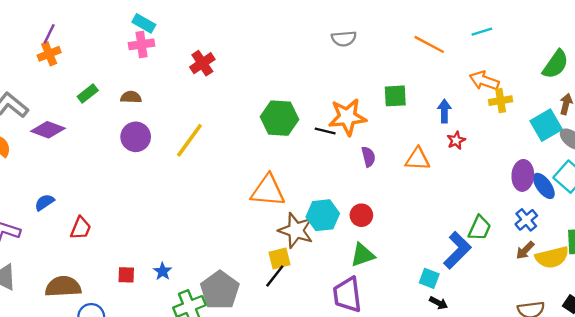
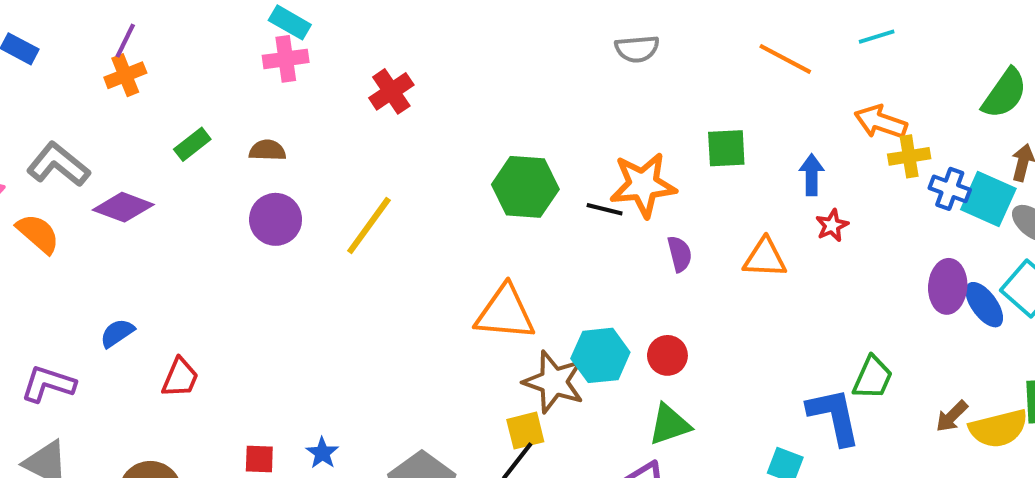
cyan square: (546, 125) -> (988, 199), turned -36
blue cross: (526, 220) -> (950, 189), moved, turned -30
blue L-shape: (457, 250) -> (834, 416), turned -57

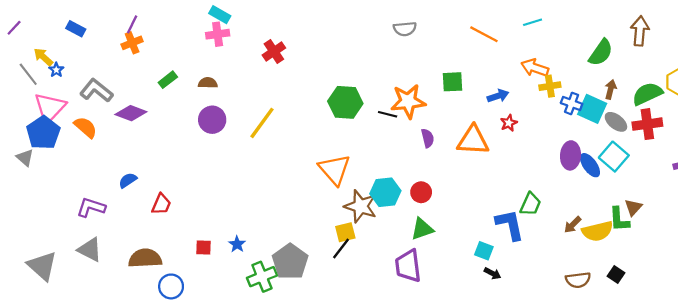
blue arrow: (812, 175) -> (498, 96), turned 72
orange triangle: (765, 258) -> (473, 140), size x1.4
orange triangle: (505, 313) -> (334, 170), turned 44

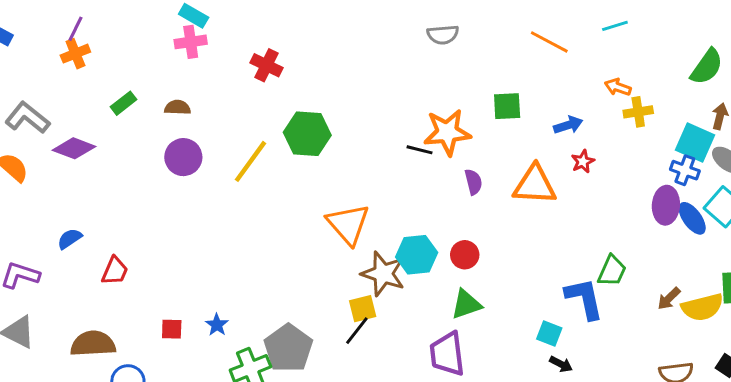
red cross: (274, 52) -> (266, 65), turned -30
orange arrow: (535, 68) -> (618, 87), size x0.7
green hexagon: (345, 102) -> (307, 134), moved
blue cross: (572, 103) -> (685, 170), moved

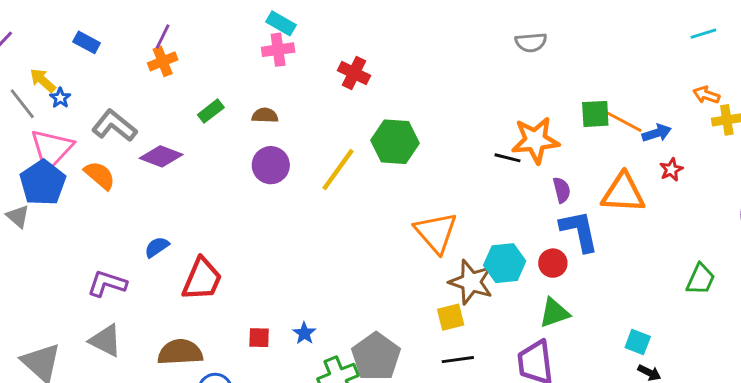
orange line: (549, 42) -> (623, 121), moved
red trapezoid: (115, 271) -> (202, 279), size x1.5
blue L-shape: (584, 299) -> (579, 231), moved
black line: (357, 331) -> (458, 360), moved, turned 44

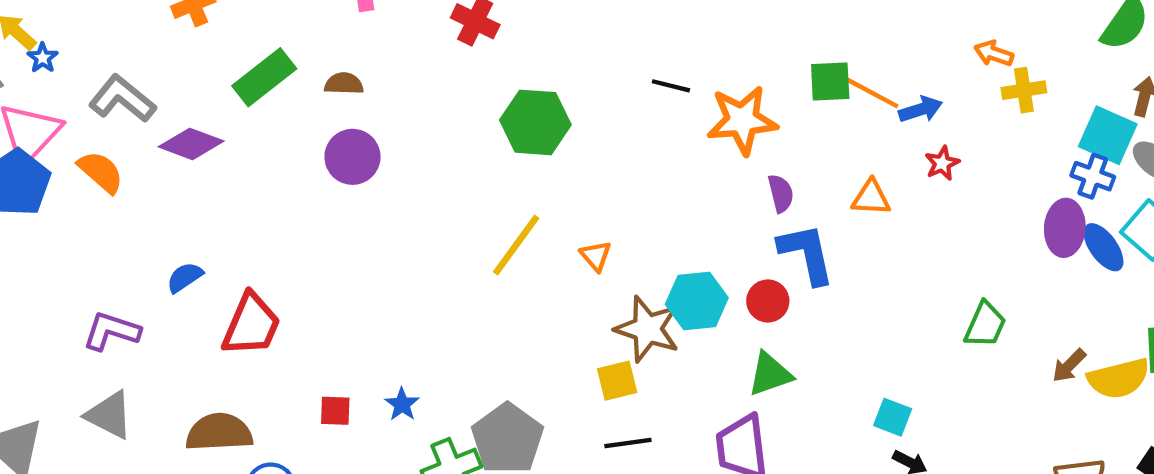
green rectangle: (211, 111) -> (264, 77), size x1.6
black line: (508, 158) -> (671, 86), moved
yellow line: (338, 170) -> (516, 245), moved
orange triangle: (623, 193) -> (871, 198), size x0.6
orange triangle: (436, 232) -> (596, 256), size x0.5

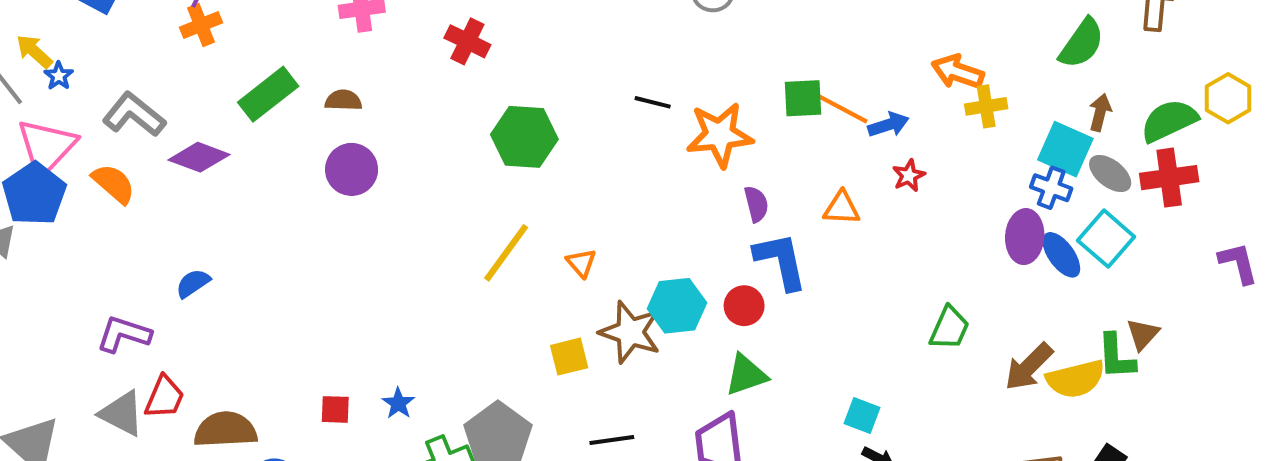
orange arrow: (994, 54) -> (958, 72), size x1.4
red trapezoid: (251, 325) -> (164, 397), moved, size x0.7
brown arrow: (1069, 366) -> (1029, 367), size x1.5
yellow square: (617, 381) -> (569, 357), moved

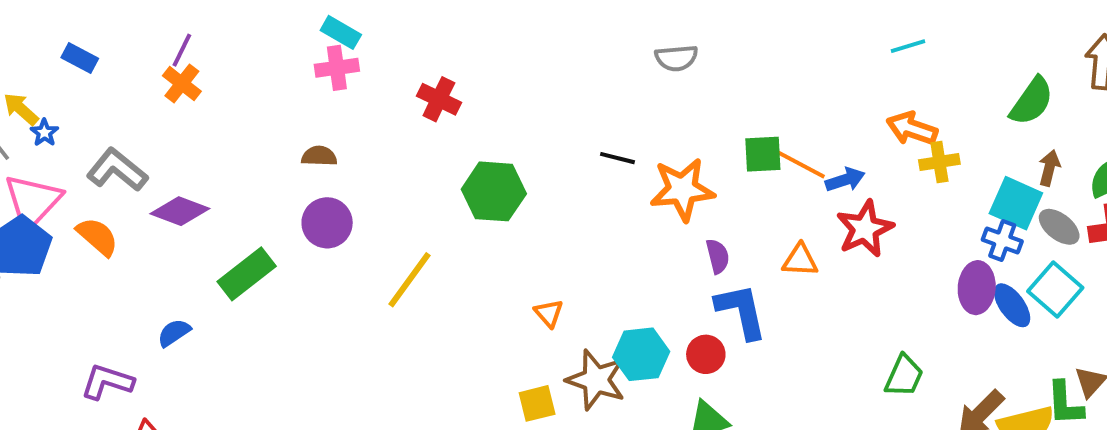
orange cross: (201, 25) -> (182, 83), turned -30
green rectangle: (268, 94) -> (247, 274), moved
red star: (909, 176) -> (865, 229), size x1.8
yellow line: (506, 253) -> (409, 280), moved

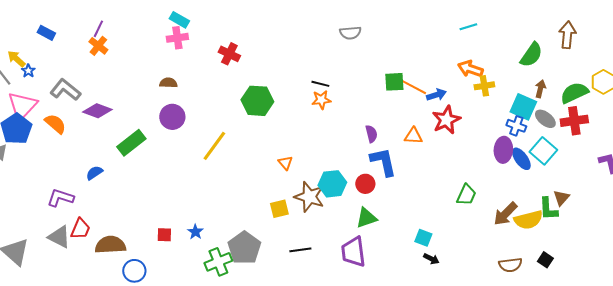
orange star: (682, 189) -> (321, 100), moved, size x0.6

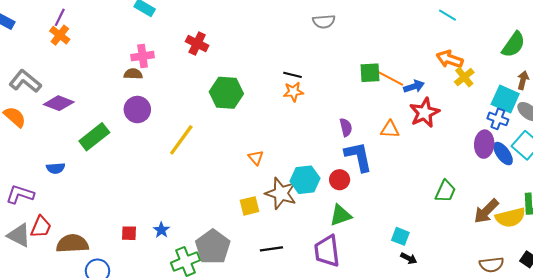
cyan line: (468, 27) -> (448, 15), turned 48
pink cross: (177, 38) -> (143, 56), moved
yellow cross: (484, 86) -> (464, 77), turned -30
blue semicircle: (94, 173) -> (56, 168), turned -150

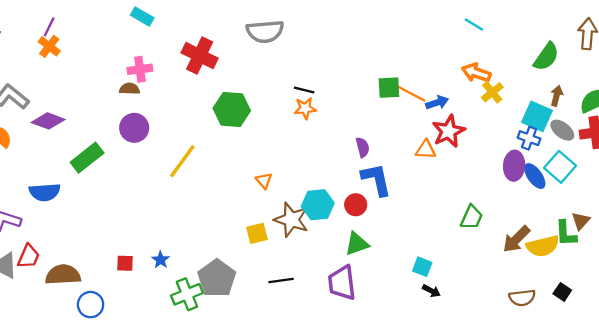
gray semicircle: (324, 21) -> (265, 31), moved, size x1.5
red cross: (197, 43) -> (200, 56), size x1.4
orange triangle: (390, 129) -> (426, 150), moved
blue semicircle: (56, 168) -> (45, 192), size x1.5

